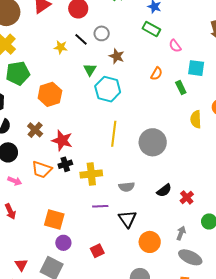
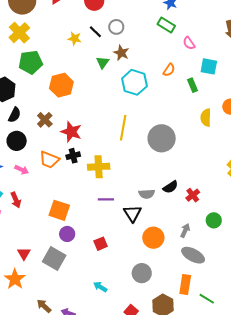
brown star: (117, 56) -> (121, 53), moved
cyan hexagon: (108, 89) -> (134, 82), moved
gray semicircle: (127, 187) -> (147, 194), moved

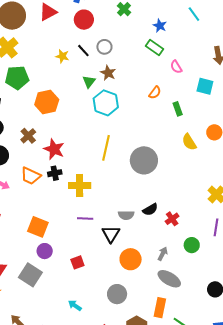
cyan square: (209, 66) -> (205, 86), moved
cyan hexagon: (134, 82) -> (106, 103), moved
yellow semicircle: (206, 118) -> (189, 142), turned -36

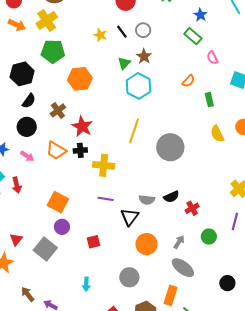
cyan arrow: (75, 305) -> (86, 284), turned -128

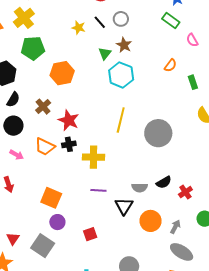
orange circle: (147, 244) -> (151, 221), moved

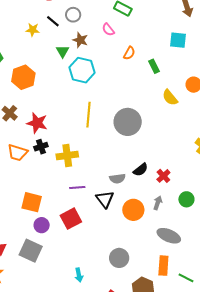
pink semicircle: (192, 40) -> (108, 30), moved
gray arrow: (175, 227) -> (158, 203), moved
red square: (90, 234) -> (71, 219), moved, size x1.5

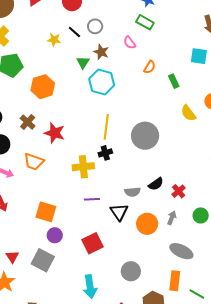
black cross: (41, 147) -> (105, 153), moved
red square: (71, 219) -> (92, 243), moved
cyan arrow: (79, 275) -> (90, 287), size x1.6

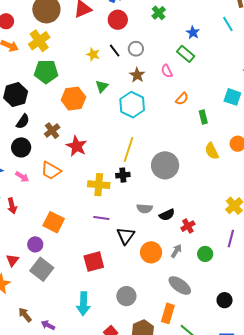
green triangle: (83, 62) -> (102, 86), moved
gray semicircle: (132, 192) -> (145, 208), moved
purple circle: (55, 235) -> (35, 244), moved

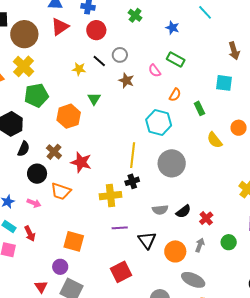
green rectangle: (186, 54) -> (176, 60), moved
cyan hexagon: (132, 105) -> (159, 122), moved
black circle: (21, 147) -> (37, 174), moved
gray ellipse: (180, 286) -> (193, 280), moved

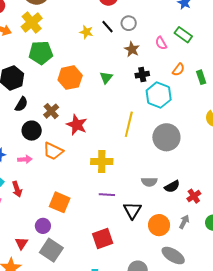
green triangle: (94, 99) -> (106, 78), moved
green rectangle: (199, 108) -> (201, 77), moved
black cross: (132, 181) -> (142, 75), moved
pink arrow: (34, 203) -> (25, 159), turned -32

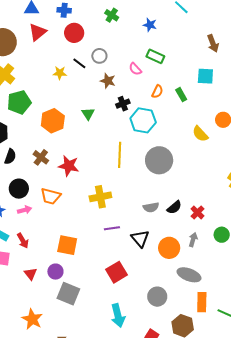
black circle: (32, 131) -> (19, 189), moved
red triangle: (21, 243) -> (31, 274), moved

